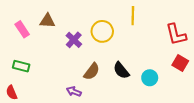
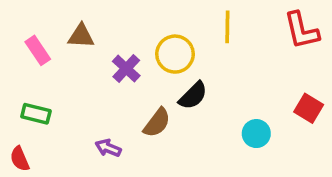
red L-shape: (176, 35) -> (301, 31), moved
black semicircle: (121, 70) -> (193, 96), moved, turned -96
purple arrow: (74, 91) -> (108, 148), moved

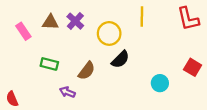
purple cross: (126, 69) -> (75, 21), moved
green rectangle: (36, 114) -> (49, 64), moved
brown semicircle: (157, 123) -> (87, 71), moved

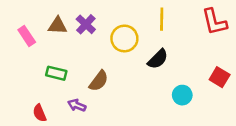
black semicircle: (120, 59) -> (158, 59), moved
red semicircle: (12, 99) -> (40, 113), moved

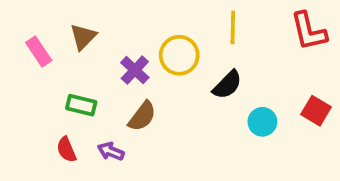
purple cross: (86, 24) -> (135, 70), moved
brown triangle: (58, 26) -> (83, 37), turned -48
cyan circle: (182, 95) -> (262, 122), moved
red semicircle: (40, 113) -> (66, 150), moved

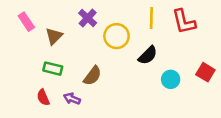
red L-shape: (309, 31) -> (184, 22), moved
brown triangle: (83, 37) -> (54, 36), moved
pink rectangle: (39, 52) -> (26, 22), moved
purple cross: (135, 70) -> (88, 18), moved

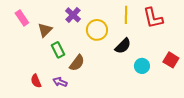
green rectangle: (53, 69) -> (58, 50), moved, turned 49

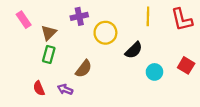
purple cross: (73, 15) -> (79, 16), turned 35
yellow line: (126, 15) -> (148, 16), moved
red L-shape: (153, 18) -> (182, 20), moved
green rectangle: (58, 50) -> (49, 55), moved, turned 42

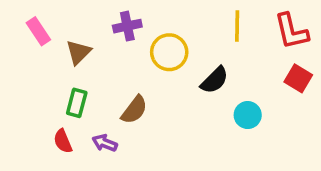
green rectangle: (49, 55) -> (77, 103), moved
red square: (186, 65) -> (298, 78), moved

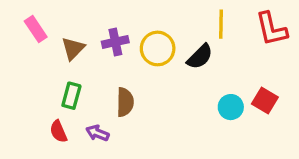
purple cross: (127, 26) -> (115, 42), moved
red square: (298, 78) -> (265, 101), moved
black semicircle: (215, 80) -> (200, 57), moved
brown semicircle: (134, 110) -> (125, 102), turned -36

